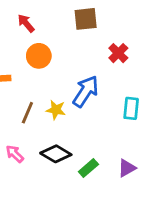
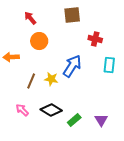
red cross: (118, 53) -> (95, 39), turned -32
cyan rectangle: (131, 108) -> (109, 65), moved
purple triangle: (127, 168) -> (101, 120), turned -32

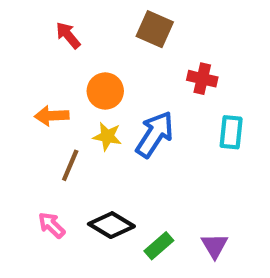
brown square: (72, 15) -> (155, 29), turned 30
orange circle: (39, 41) -> (105, 91), moved
orange arrow: (11, 57) -> (52, 116), moved
yellow star: (51, 79) -> (107, 136), moved

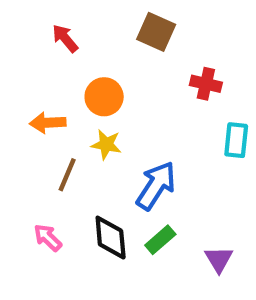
blue arrow: (155, 134) -> (156, 186), moved
black diamond: (111, 225) -> (111, 238), turned 54
green rectangle: (159, 246) -> (160, 240), moved

